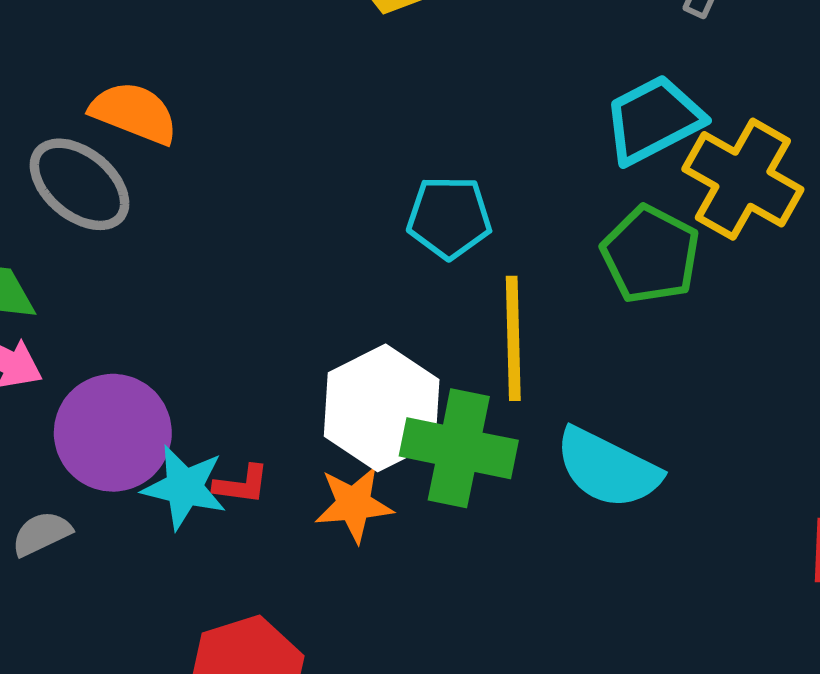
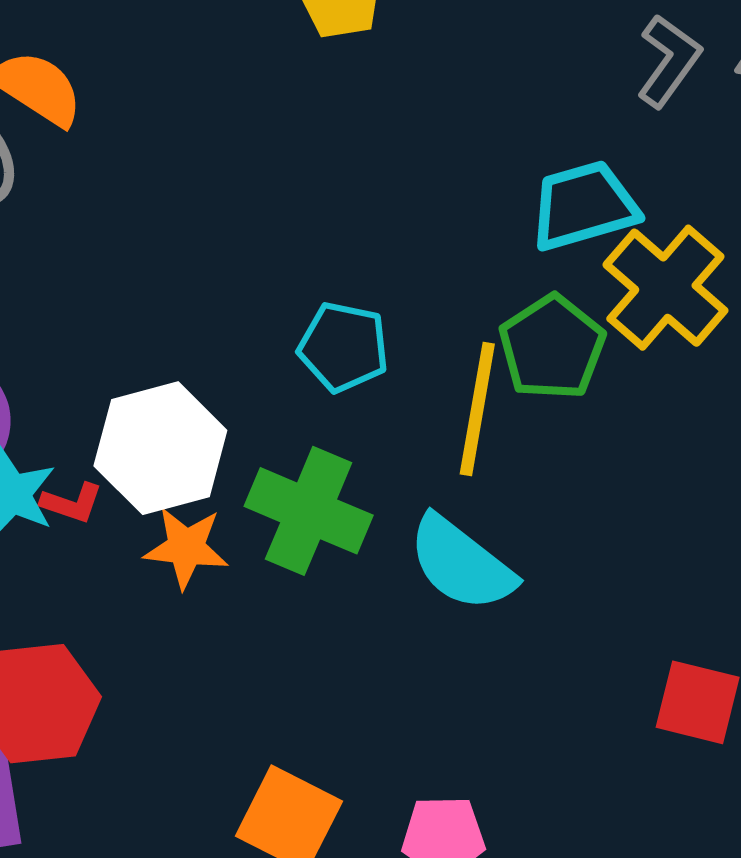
cyan pentagon: (449, 217) -> (343, 347), moved
yellow line: (513, 338) -> (477, 409), moved
white hexagon: (382, 408) -> (160, 448), moved

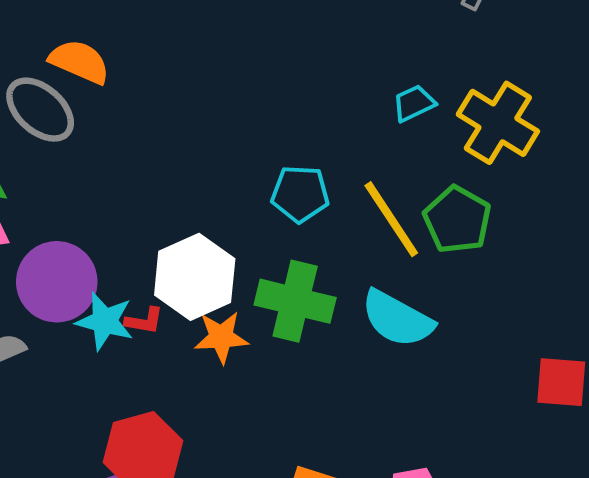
cyan trapezoid: (584, 206) -> (414, 103), moved, size x0.6
green pentagon: (552, 347) -> (457, 220), moved
yellow line: (477, 409) -> (391, 219), turned -34

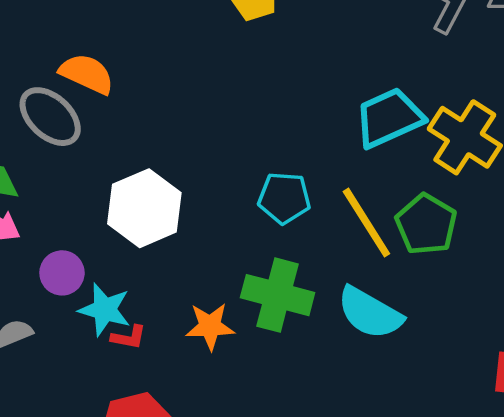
cyan trapezoid: (414, 103) -> (389, 118), size x1.8
white hexagon: (195, 277) -> (144, 208), moved
purple circle: (57, 282) -> (62, 273), size x0.6
red L-shape: (144, 321) -> (129, 337), moved

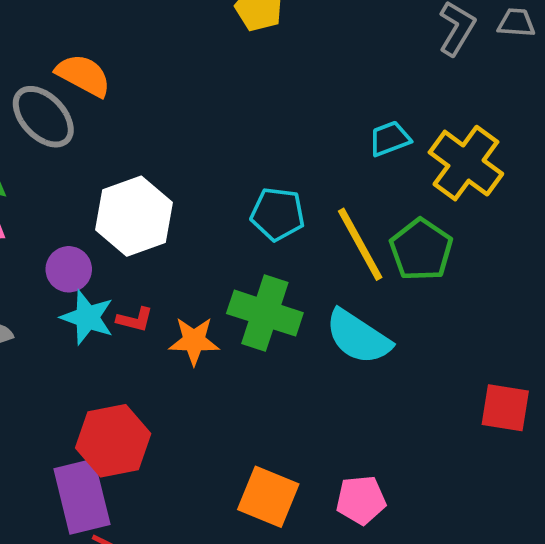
cyan trapezoid: (389, 118) -> (390, 139), size x0.6
purple circle: (62, 273) -> (69, 269), moved
red L-shape: (129, 337) -> (135, 320), moved

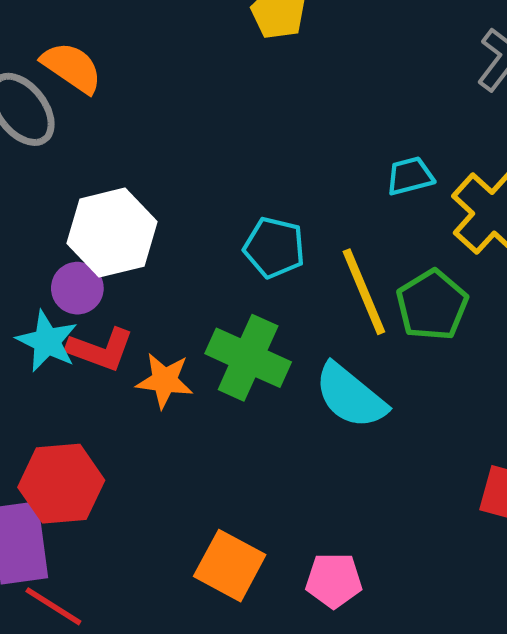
purple circle: (69, 269) -> (77, 288), moved
red L-shape: (135, 320) -> (100, 349), size x1.6

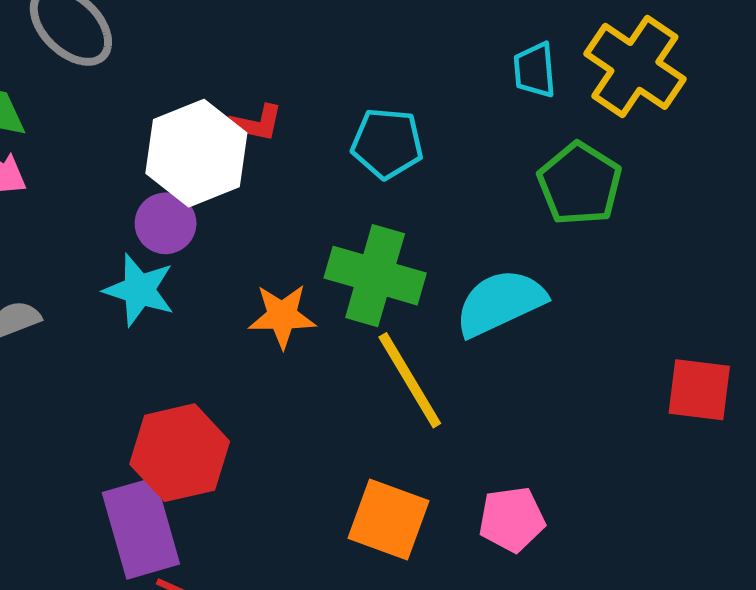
cyan trapezoid: (410, 176) -> (535, 70), moved, turned -72
yellow line: (364, 292) -> (410, 380), moved
red L-shape: (100, 349) -> (256, 123), moved, size x0.7
cyan semicircle: (350, 396) -> (500, 303), turned 124

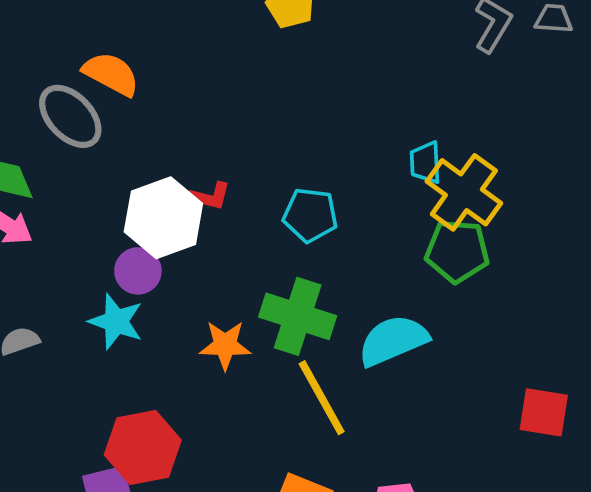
yellow cross: (635, 66) -> (464, 192), moved
green pentagon: (580, 184) -> (457, 251), turned -30

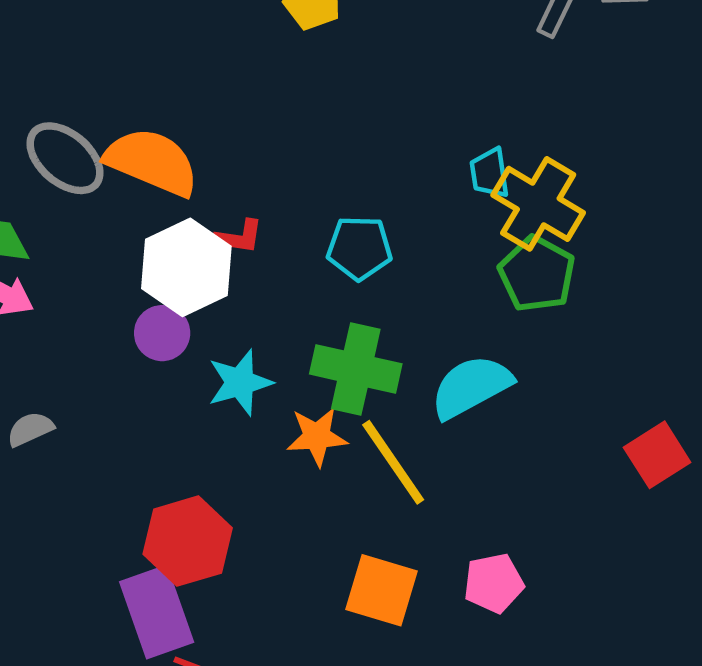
orange semicircle: (111, 74) -> (152, 162), moved, size x1.4
green pentagon: (457, 251) -> (537, 274), turned 30
cyan star: (116, 321) -> (240, 382), moved, turned -30
orange star: (225, 345) -> (317, 436), moved
red square: (544, 412) -> (657, 455), turned -36

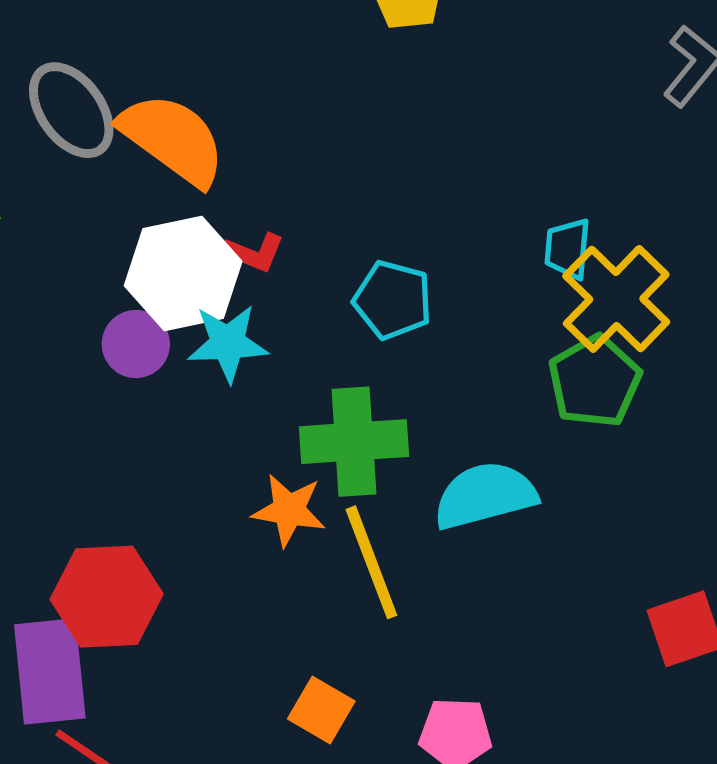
green cross: (356, 369) -> (354, 442), turned -30
cyan star: (240, 382) -> (228, 343), moved
orange square: (382, 590) -> (321, 710), size x0.7

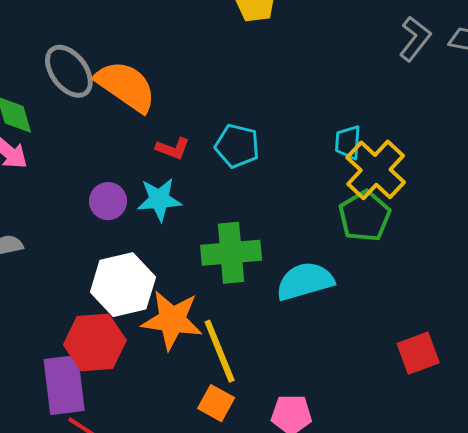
white hexagon: (183, 274) -> (123, 285), moved
cyan pentagon: (393, 300) -> (237, 146), moved
orange star: (289, 510) -> (172, 320), moved, size x1.5
yellow line: (371, 562) -> (220, 351), moved

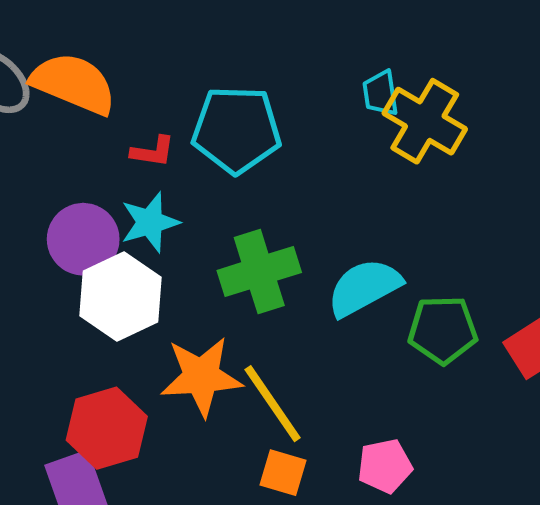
cyan pentagon: (237, 146) -> (236, 130), size x1.5
purple circle: (108, 201) -> (83, 239), size x1.4
green pentagon: (365, 216) -> (443, 330), moved, turned -30
white hexagon: (123, 285) -> (120, 297), moved

